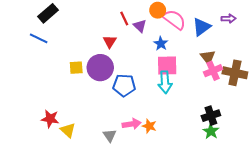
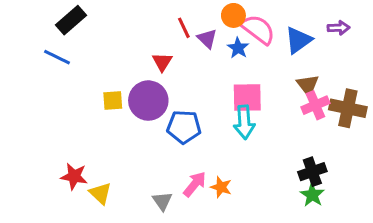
blue star: (161, 44) -> (238, 48), moved
pink arrow: (132, 124) -> (195, 184), turned -42

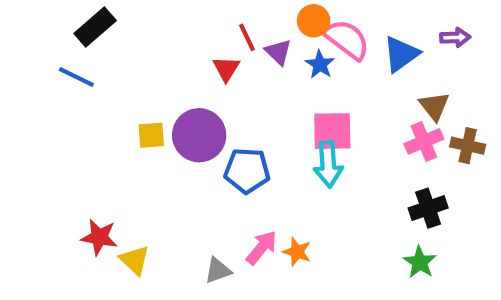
red triangle: (162, 62) -> (226, 69), moved
brown triangle: (308, 85) -> (434, 106), moved
brown cross: (348, 108) -> (468, 146), size x0.7
black cross: (312, 172) -> (428, 208), moved
gray triangle: (162, 201) -> (218, 270), turned 45

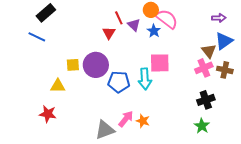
blue triangle: (401, 54) -> (224, 41), moved
cyan arrow: (328, 164) -> (145, 79), moved
yellow triangle: (135, 260) -> (58, 86), moved, turned -42
gray triangle: (218, 270) -> (105, 130), size x1.5

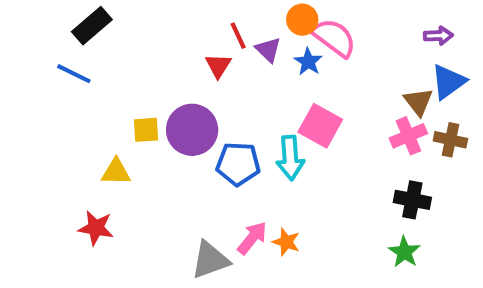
pink square: (160, 63) -> (320, 126), turned 30
black cross: (206, 100) -> (412, 200), turned 30

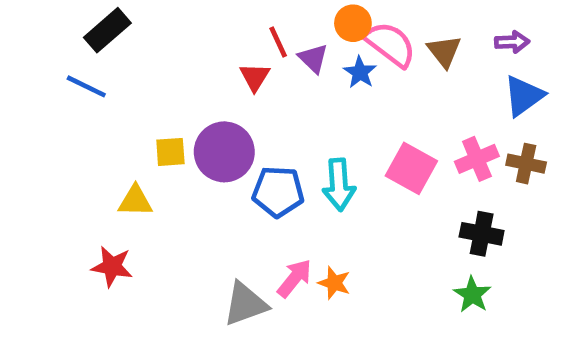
brown triangle: (418, 102) -> (444, 51), moved
pink square: (320, 126) -> (411, 168), moved

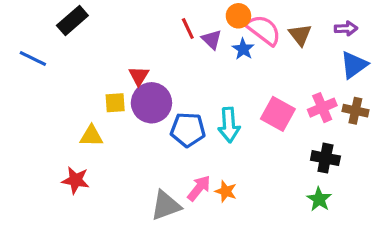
red triangle: (255, 77) -> (139, 76), moved
blue line: (86, 86) -> (33, 59), moved

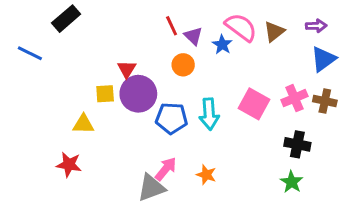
orange circle: (238, 16) -> (183, 65), moved
brown triangle: (300, 35) -> (274, 32), turned 30
pink arrow: (199, 188) -> (166, 169), moved

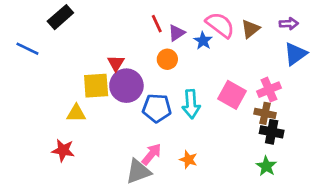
purple triangle: (193, 36) -> (177, 33), turned 42
yellow square: (105, 94) -> (96, 86), size x1.5
brown cross: (325, 101) -> (265, 113), moved

